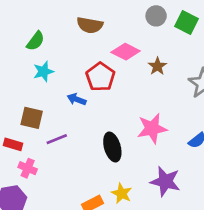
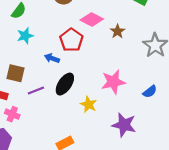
black ellipse: (112, 147) -> (65, 84), moved, turned 50
yellow star: (122, 193) -> (89, 104), moved

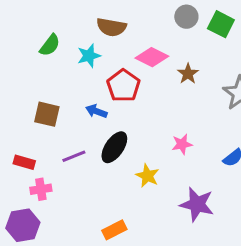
cyan star: (25, 36) -> (89, 56), moved
brown square: (15, 73) -> (47, 114), moved
pink star: (113, 82) -> (182, 144), size x0.6
pink cross: (12, 114) -> (41, 189), turned -32

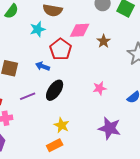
green semicircle: (50, 45) -> (12, 11), moved
pink diamond: (152, 57) -> (80, 30), turned -30
yellow star: (147, 176) -> (62, 125), moved

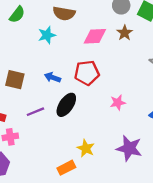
brown star: (104, 41) -> (125, 33), moved
red pentagon: (61, 49) -> (87, 73), moved, turned 30
yellow star: (62, 125) -> (86, 148), moved

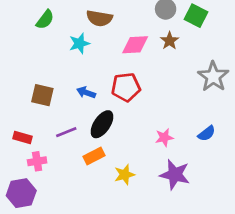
pink star: (118, 103) -> (164, 137), moved
yellow star: (86, 148) -> (125, 175), turned 30
orange rectangle: (66, 168) -> (94, 156), moved

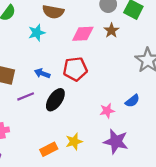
purple line: (66, 132) -> (26, 96), moved
blue semicircle: (207, 133) -> (132, 101), moved
orange rectangle: (94, 156) -> (49, 149), moved

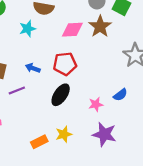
brown star: (111, 30) -> (100, 26), size x1.5
black ellipse: (55, 100) -> (61, 95), moved

